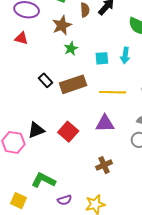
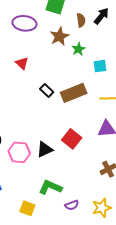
red triangle: (21, 38) -> (22, 63), moved, turned 32
green star: (71, 49) -> (78, 49), moved
black triangle: (36, 130) -> (45, 150), moved

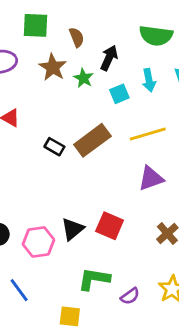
black arrow: (101, 16) -> (109, 58), moved
red square: (72, 139) -> (110, 226), moved

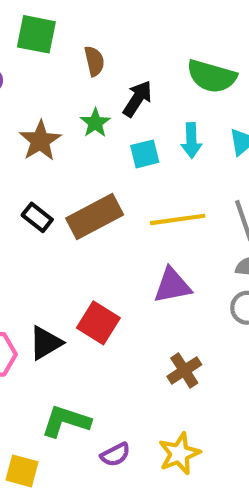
brown star: (53, 67) -> (40, 141), moved
red square: (110, 226) -> (98, 323), moved

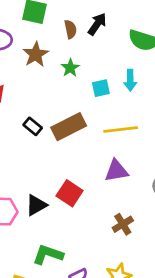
black arrow: (137, 99) -> (97, 24), moved
brown star: (40, 141) -> (36, 54), moved

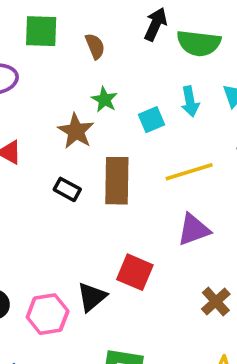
black arrow: (97, 24) -> (156, 24), moved
brown star: (36, 54) -> (76, 131), moved
brown rectangle: (69, 127) -> (117, 181), turned -52

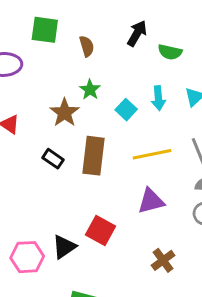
green semicircle: (199, 43) -> (170, 52), size x0.7
cyan square: (152, 120) -> (126, 110), turned -30

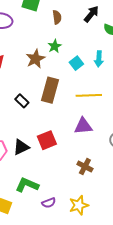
black rectangle: (53, 159) -> (22, 101), moved
red square: (101, 230) -> (47, 140), turned 30
brown cross: (163, 260) -> (85, 166), turned -35

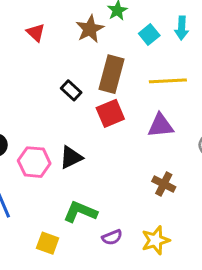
red square: (47, 140) -> (110, 113), moved

